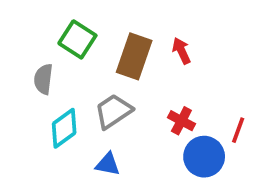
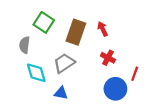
red cross: (181, 121) -> (108, 58), moved
cyan diamond: (64, 128) -> (36, 73), turned -70

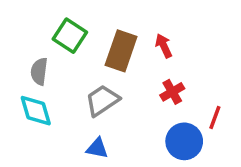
red cross: (108, 58) -> (172, 92), turned 32
cyan diamond: (36, 73) -> (36, 111), moved

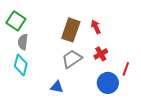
green square: (70, 36) -> (16, 21), moved
gray trapezoid: (102, 100) -> (72, 59), moved
cyan diamond: (36, 111) -> (21, 65), turned 30

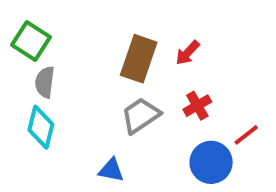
red arrow: (96, 27) -> (188, 53), turned -112
red line: (126, 69) -> (246, 135), turned 32

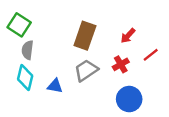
red arrow: (188, 53) -> (128, 36), moved
red line: (246, 135) -> (151, 55), moved
blue triangle: (111, 170) -> (55, 86), moved

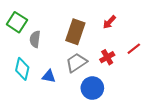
red arrow: (128, 36) -> (109, 22), moved
gray semicircle: (28, 50) -> (35, 39), moved
blue circle: (129, 99) -> (92, 88), moved

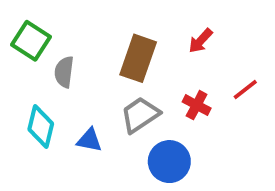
red cross: (107, 57) -> (197, 105), turned -32

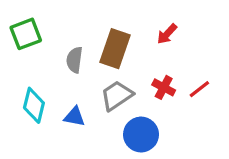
green square: (31, 41) -> (26, 34), turned 36
gray semicircle: (64, 72) -> (74, 60), moved
red line: (245, 89) -> (199, 89), moved

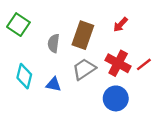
green square: (26, 34) -> (18, 25), turned -35
red cross: (164, 87) -> (118, 63), size x1.5
blue circle: (141, 135) -> (116, 98), moved

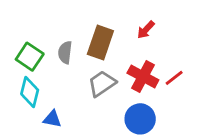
green square: (18, 25) -> (30, 57), moved
blue triangle: (54, 84) -> (52, 119), moved

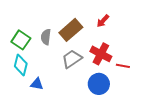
brown rectangle: (100, 42) -> (71, 30), turned 30
red line: (174, 78) -> (123, 66), moved, turned 48

